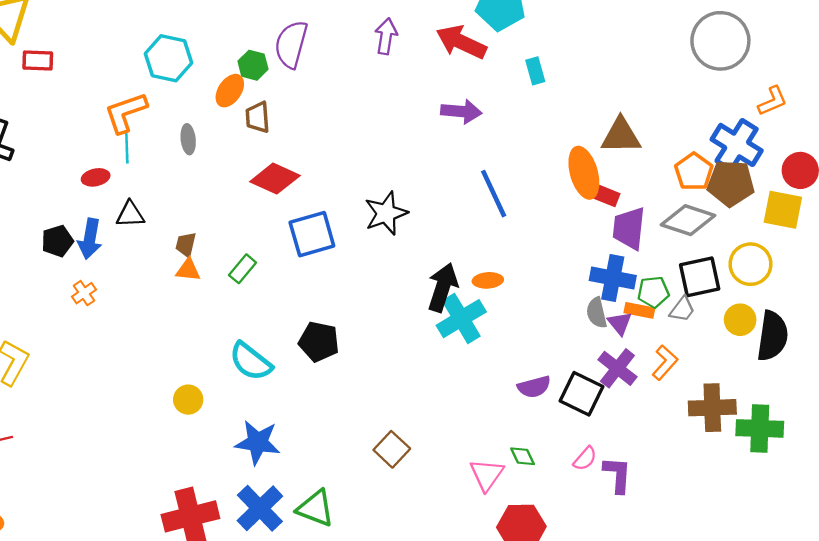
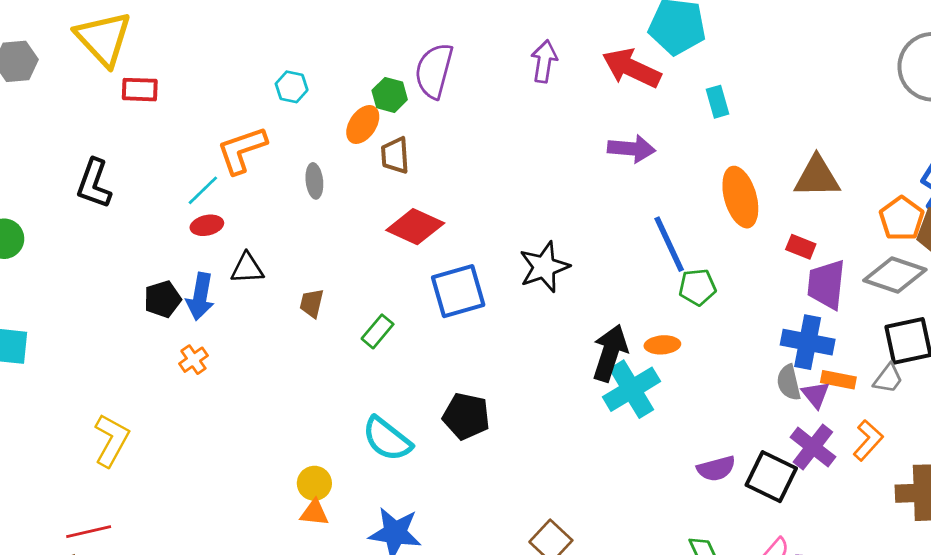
cyan hexagon: (168, 58) -> (292, 87), size x0.6
cyan line: (127, 147) -> (203, 190), moved, turned 48
orange ellipse: (584, 173) -> (740, 197), moved
orange triangle: (188, 270) -> (314, 513), moved
green pentagon: (653, 292) -> (697, 287), moved

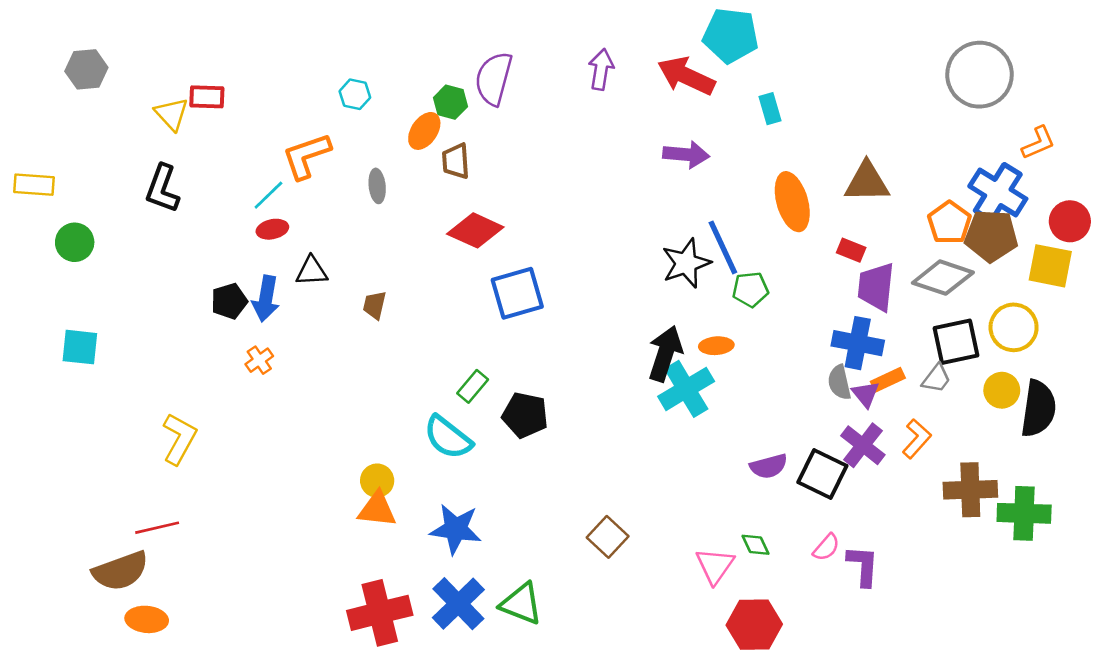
yellow triangle: (103, 39) -> (172, 114), moved, size x0.6
black star: (544, 267) -> (686, 263), moved
green rectangle: (378, 331) -> (473, 386), moved
orange rectangle: (838, 380) -> (888, 380), turned -36
orange triangle: (314, 513) -> (377, 509), size x1.4

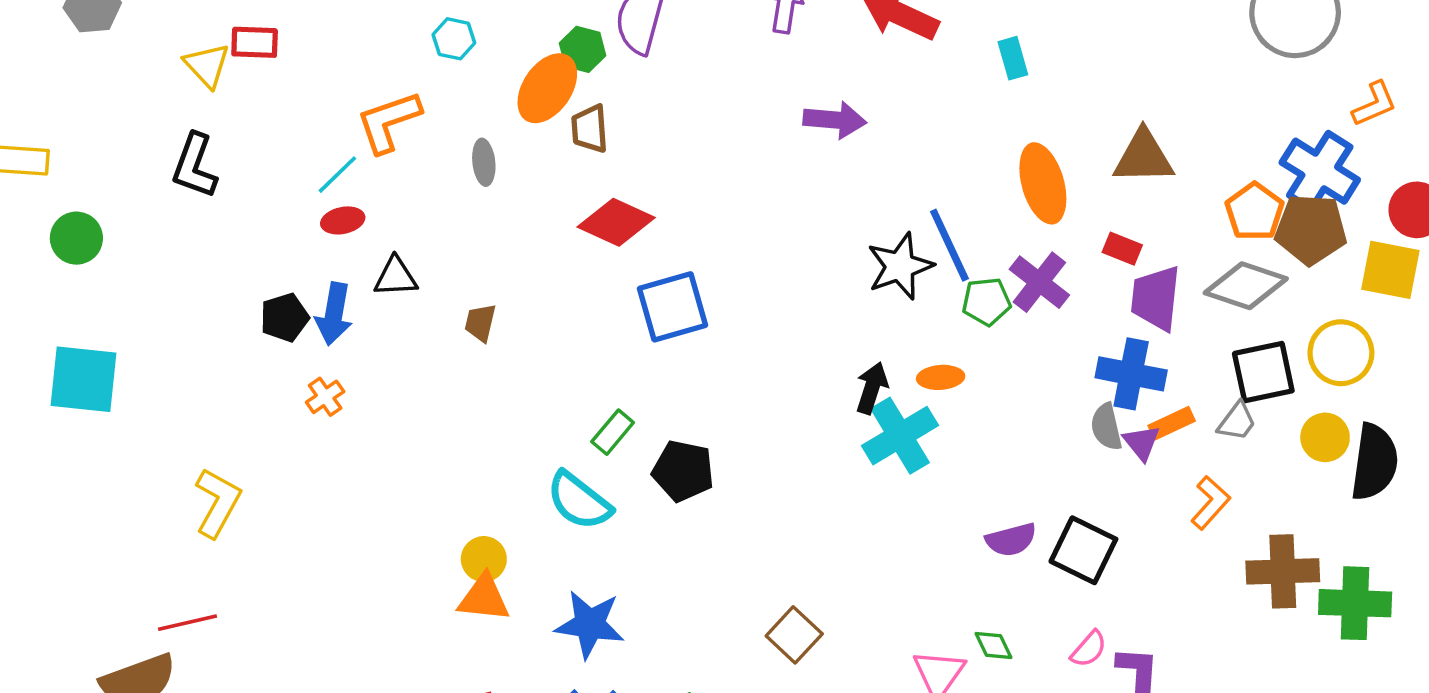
orange ellipse: (424, 131) -> (547, 88), size x1.4
purple arrow: (686, 155) -> (835, 120), moved
cyan square: (80, 347) -> (83, 379), size x1.4
black arrow: (665, 354) -> (872, 388), size x0.7
purple cross: (863, 445) -> (1039, 282), moved

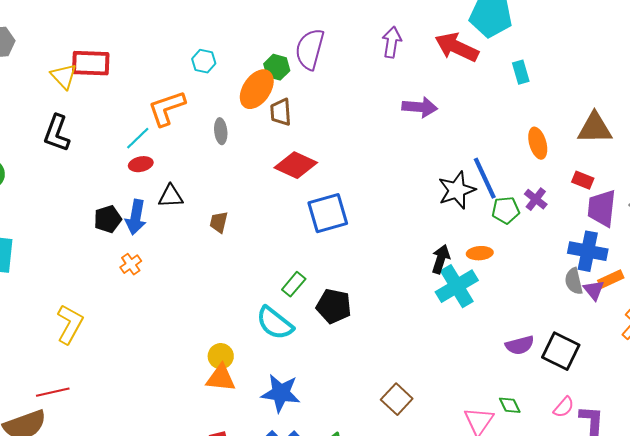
red rectangle: (255, 42) -> (91, 63), size x1.4
orange ellipse: (1043, 183) -> (538, 143), size x0.7
purple cross: (1039, 282) -> (536, 199), size x0.7

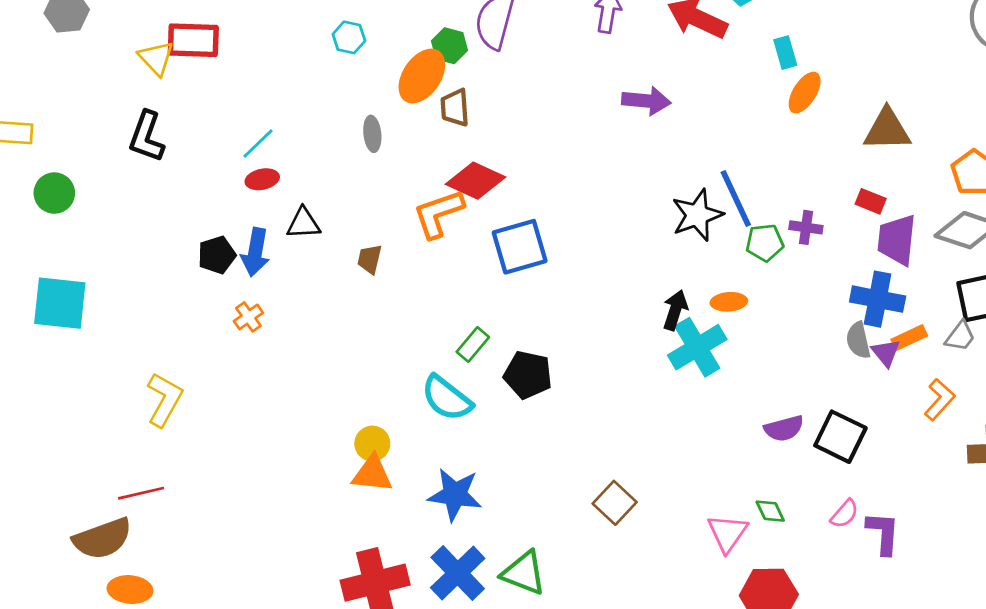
orange L-shape: (167, 108) -> (438, 214), moved
orange ellipse: (538, 143) -> (805, 93), moved, turned 48
purple cross: (536, 199) -> (806, 227), turned -30

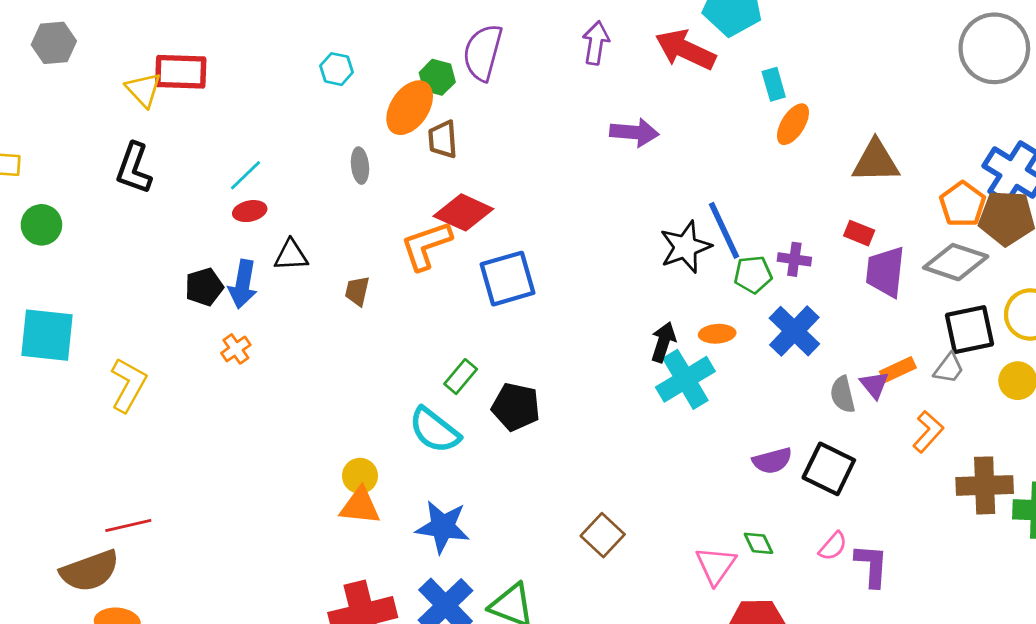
blue cross: (878, 299) -> (794, 331), moved, turned 33
gray semicircle: (858, 340) -> (843, 394), moved
yellow L-shape: (164, 400) -> (128, 385), moved

